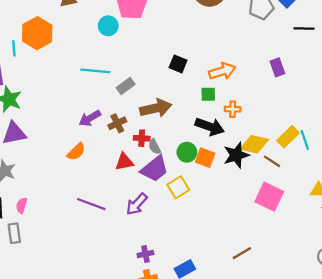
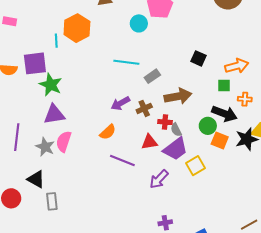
green circle: (187, 152) -> (208, 126), moved
purple line: (91, 204) -> (122, 160), moved
pink semicircle: (22, 205) -> (64, 142), moved, size x1.5

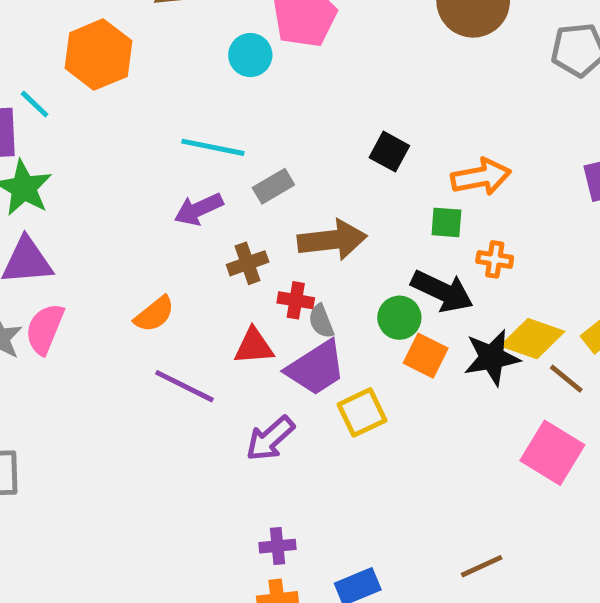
cyan line: (56, 41) -> (35, 104), moved, turned -48
purple arrow: (120, 103) -> (199, 209), moved

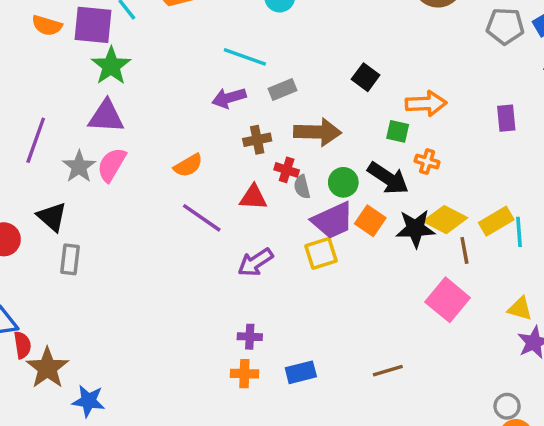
green circle: (399, 318) -> (343, 182), moved
purple trapezoid: (316, 368) -> (333, 220), moved
brown line: (566, 379) -> (464, 250), turned 32

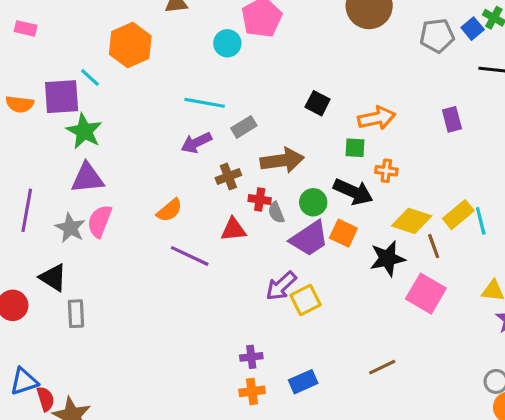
black star: (415, 229) -> (387, 258), moved
yellow square: (321, 253) -> (306, 300), moved
purple arrow: (255, 262) -> (281, 286), moved

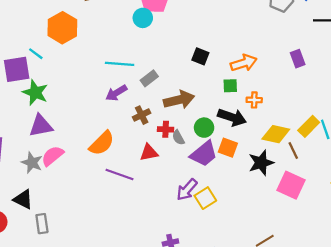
cyan circle: (227, 43) -> (143, 18), moved
orange semicircle: (169, 210) -> (102, 143), size x1.4
pink semicircle: (100, 221) -> (53, 156), turned 35

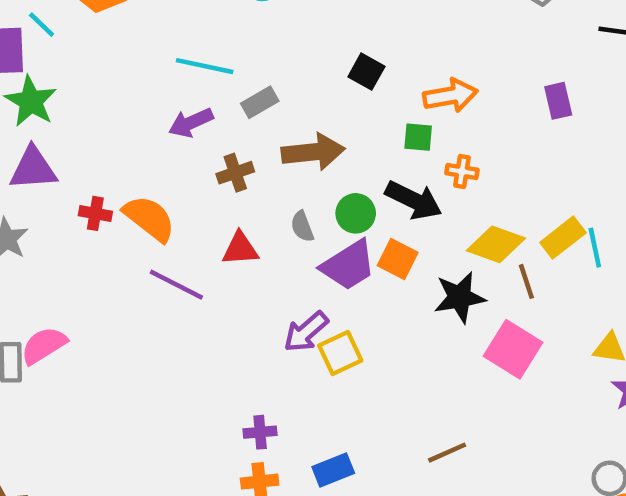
red cross: (166, 129) -> (95, 213), moved
orange semicircle: (102, 143) -> (149, 218), turned -104
pink semicircle: (53, 156) -> (44, 345), moved

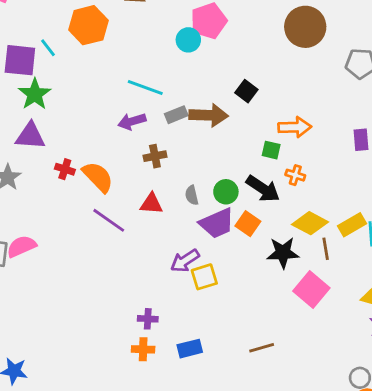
black square: (366, 72) -> (246, 91), moved
brown arrow: (313, 152) -> (209, 115), moved

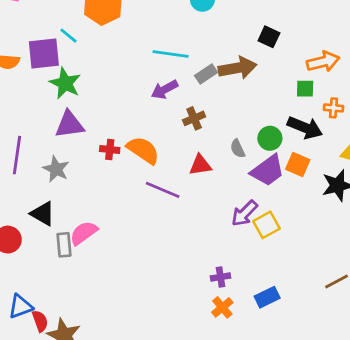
orange cross: (143, 349) -> (222, 307), turned -30

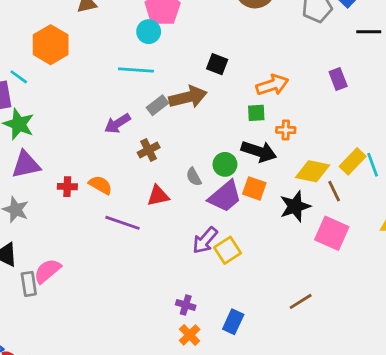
cyan line: (171, 54) -> (136, 70), moved
orange semicircle: (143, 150) -> (100, 185), size x0.7
purple cross: (220, 277) -> (186, 305), turned 30
blue rectangle: (267, 297) -> (233, 322), turned -35

